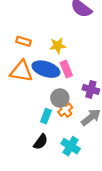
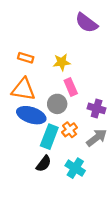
blue ellipse: (46, 69) -> (31, 115), moved
gray circle: (60, 98) -> (57, 104), moved
cyan rectangle: (46, 116) -> (49, 137), size x1.5

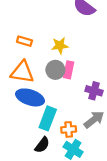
pink rectangle: (71, 87) -> (69, 70), turned 35
gray circle: (57, 104) -> (55, 70), moved
orange cross: (70, 130) -> (69, 129), moved, turned 32

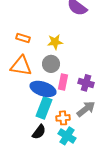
pink rectangle: (69, 70) -> (63, 82), moved
blue ellipse: (30, 97) -> (43, 89), moved

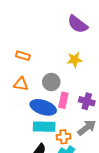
yellow star: (55, 42) -> (75, 60), moved
orange triangle: (21, 66) -> (21, 84), size x0.7
cyan rectangle: (44, 108) -> (44, 127), turned 70

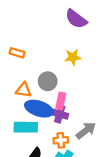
orange triangle: (21, 84) -> (24, 90), moved
purple cross: (87, 101) -> (60, 114), moved
cyan rectangle: (44, 127) -> (26, 127), moved

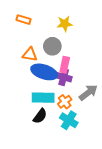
yellow star: (73, 57) -> (65, 24), moved
cyan rectangle: (26, 127) -> (43, 98), moved
orange cross: (61, 140) -> (65, 102), turned -32

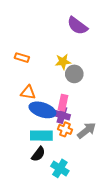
gray circle: (52, 46) -> (74, 74), moved
orange cross: (65, 102) -> (65, 129), moved, turned -32
cyan cross: (69, 120) -> (60, 168), moved

